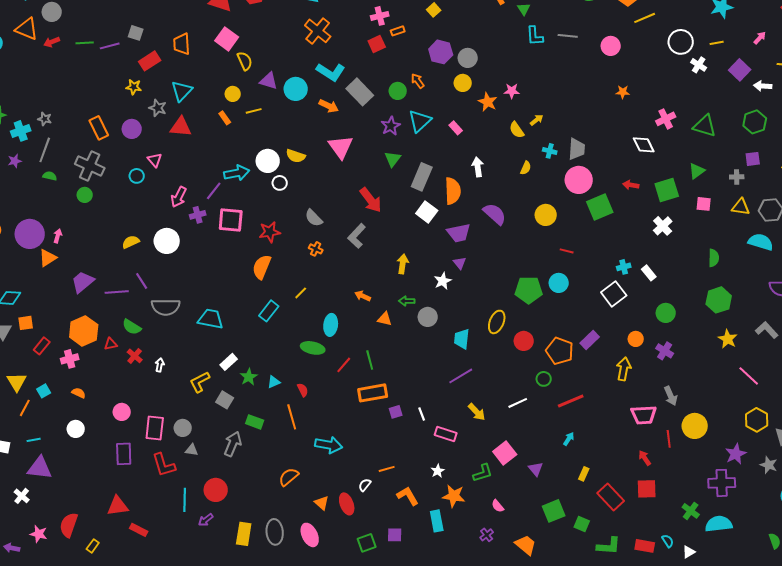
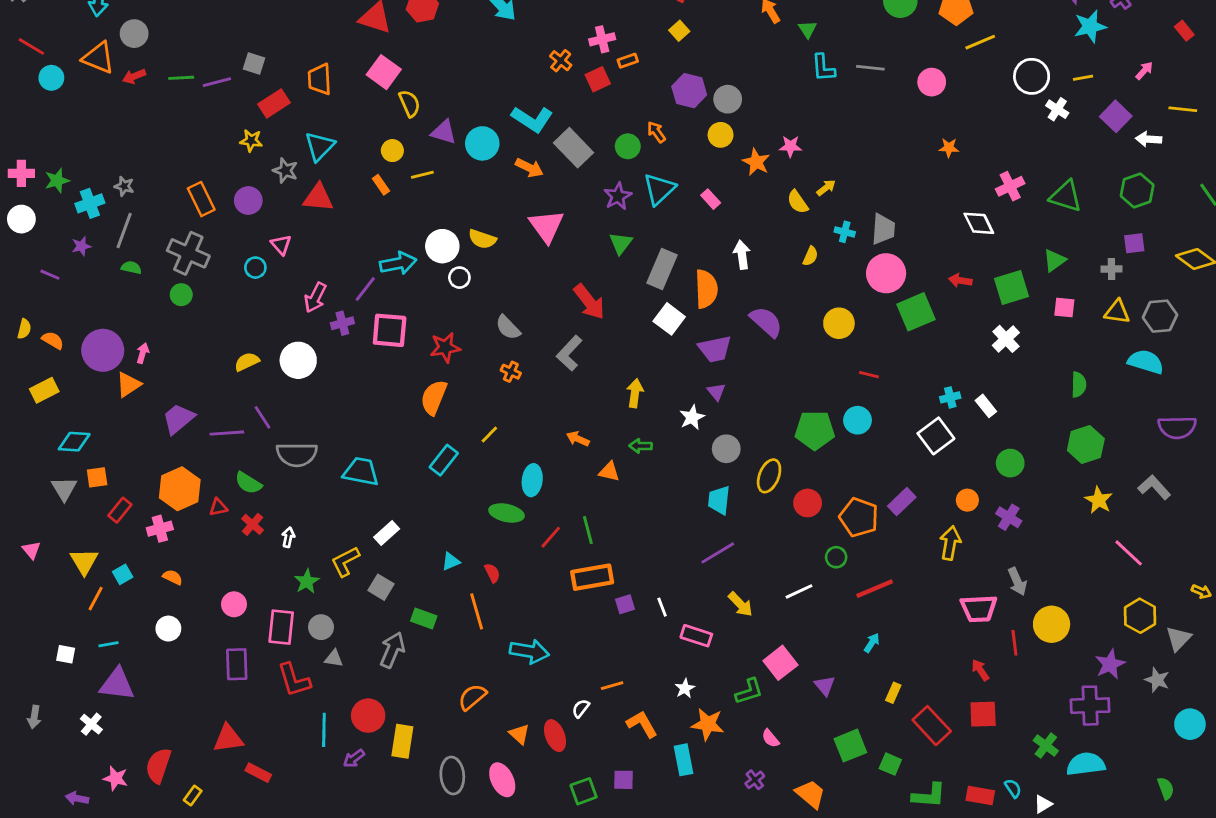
orange cross: (318, 31) -> (561, 61), moved, size x0.6
gray circle: (428, 317) -> (726, 449), moved
green star: (249, 377) -> (307, 581), moved
yellow rectangle: (244, 534) -> (402, 741), moved

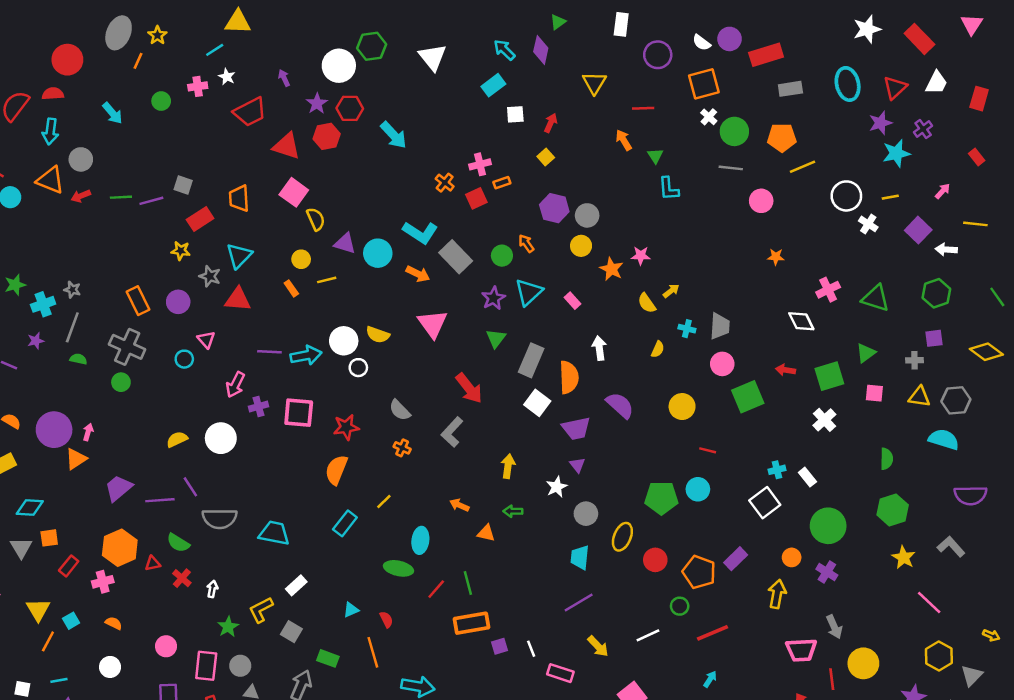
gray line: (870, 68) -> (731, 168), moved
pink circle: (886, 273) -> (722, 364), size x0.7
purple line: (365, 289) -> (269, 352), moved, turned 55
green circle: (1010, 463) -> (828, 526), size x1.5

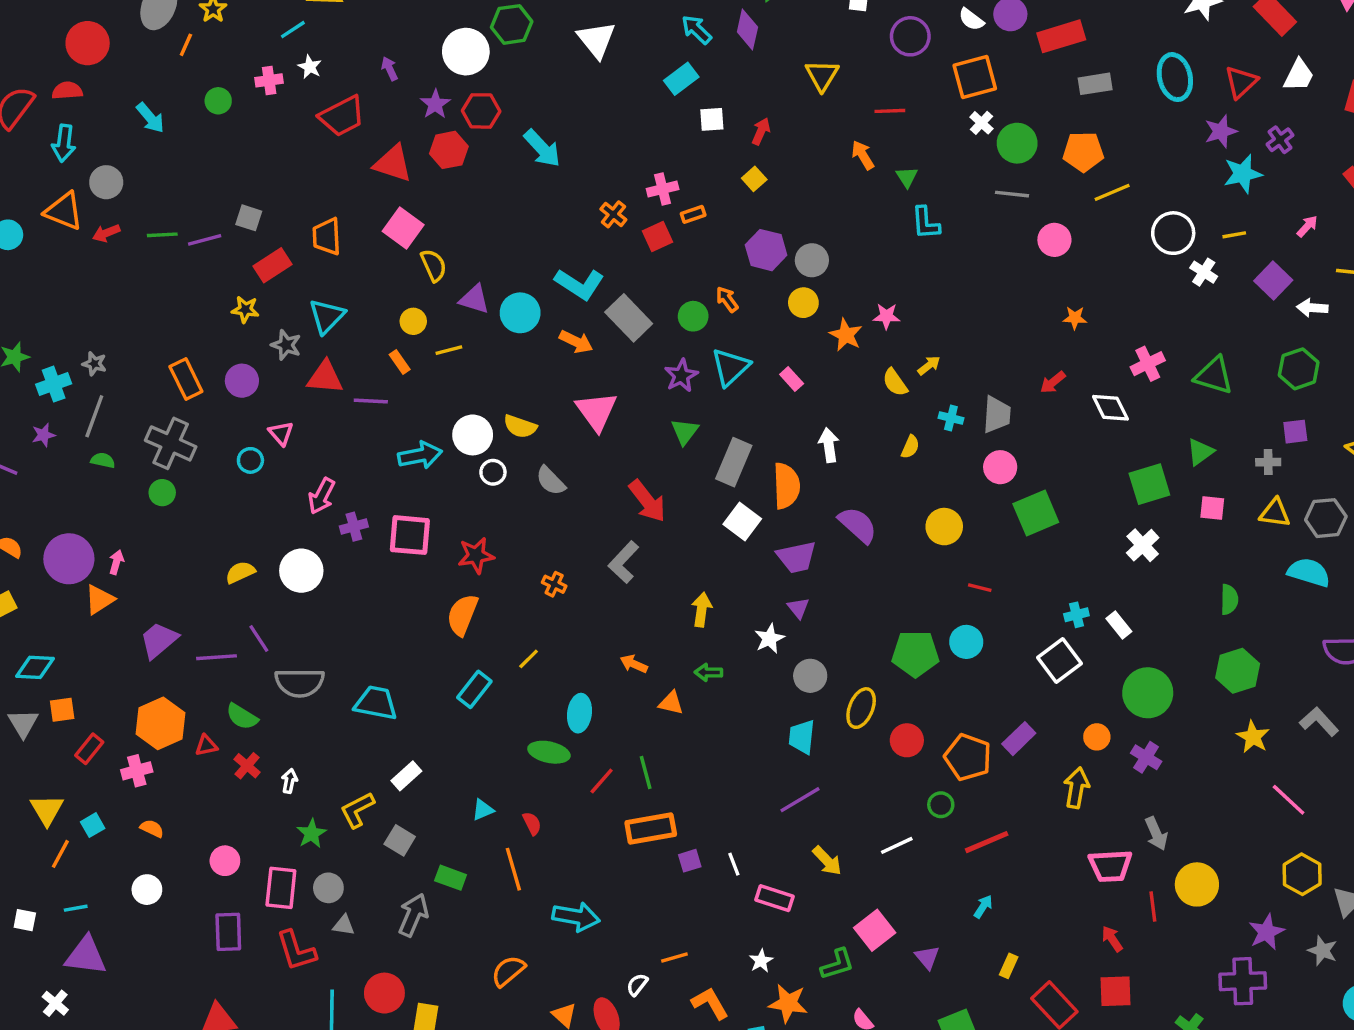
purple line: (269, 352) -> (371, 401), moved
red arrow: (786, 370) -> (1053, 382), moved, turned -48
gray semicircle: (400, 410) -> (551, 481), moved

